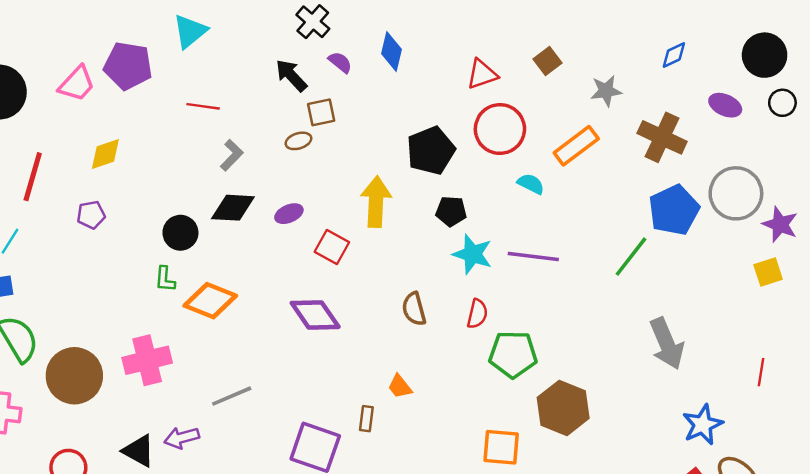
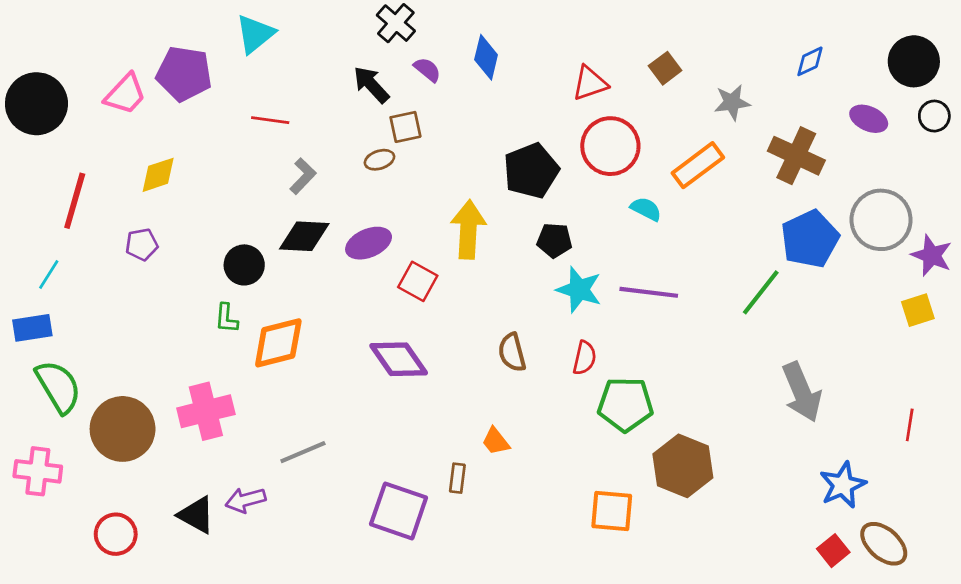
purple ellipse: (289, 214) -> (369, 243), size x1.4
orange diamond: (210, 301) -> (278, 343), turned -36

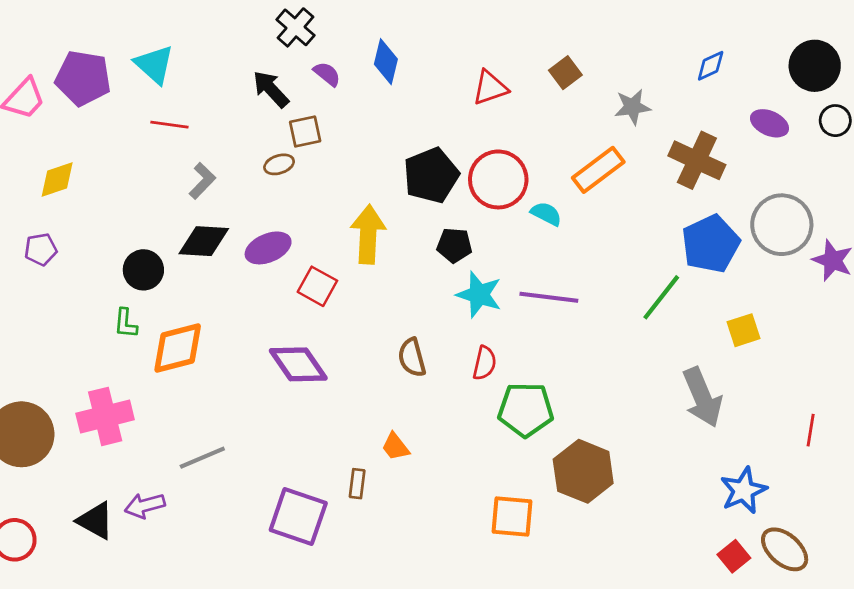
cyan triangle: (255, 34) -> (154, 64), moved, turned -39
red circle: (610, 146) -> (498, 179), moved
yellow square: (918, 310) -> (743, 330), moved

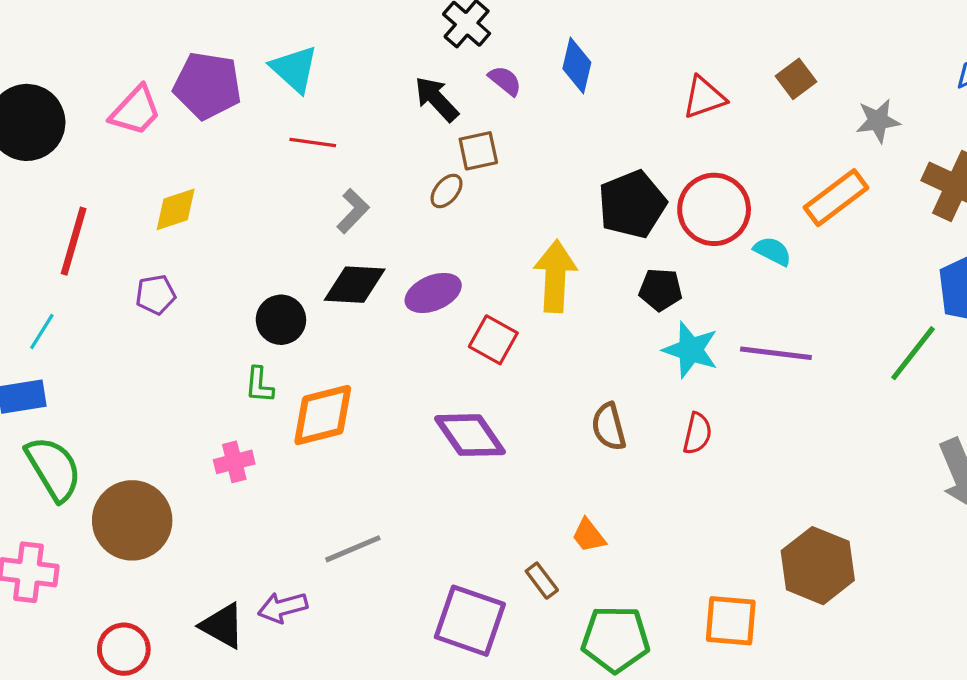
brown ellipse: (279, 164) -> (447, 191), turned -32
green pentagon: (526, 410) -> (615, 639), moved
pink cross: (105, 416) -> (234, 462), moved, size x0.6
brown rectangle: (357, 484) -> (542, 581), turned -44

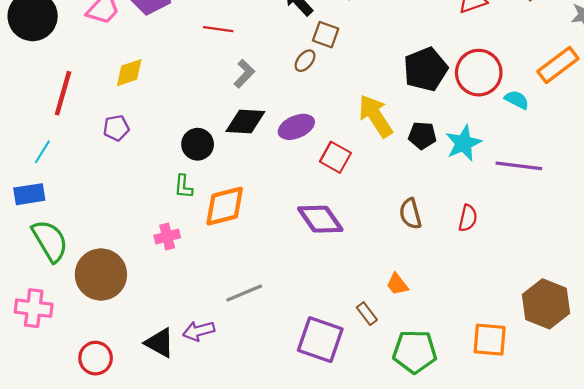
brown square: (478, 151) -> (326, 35), turned 32
yellow arrow: (555, 276) -> (376, 116), turned -36
black pentagon: (661, 290) -> (422, 136), moved
cyan star: (691, 350) -> (464, 143), moved, turned 30

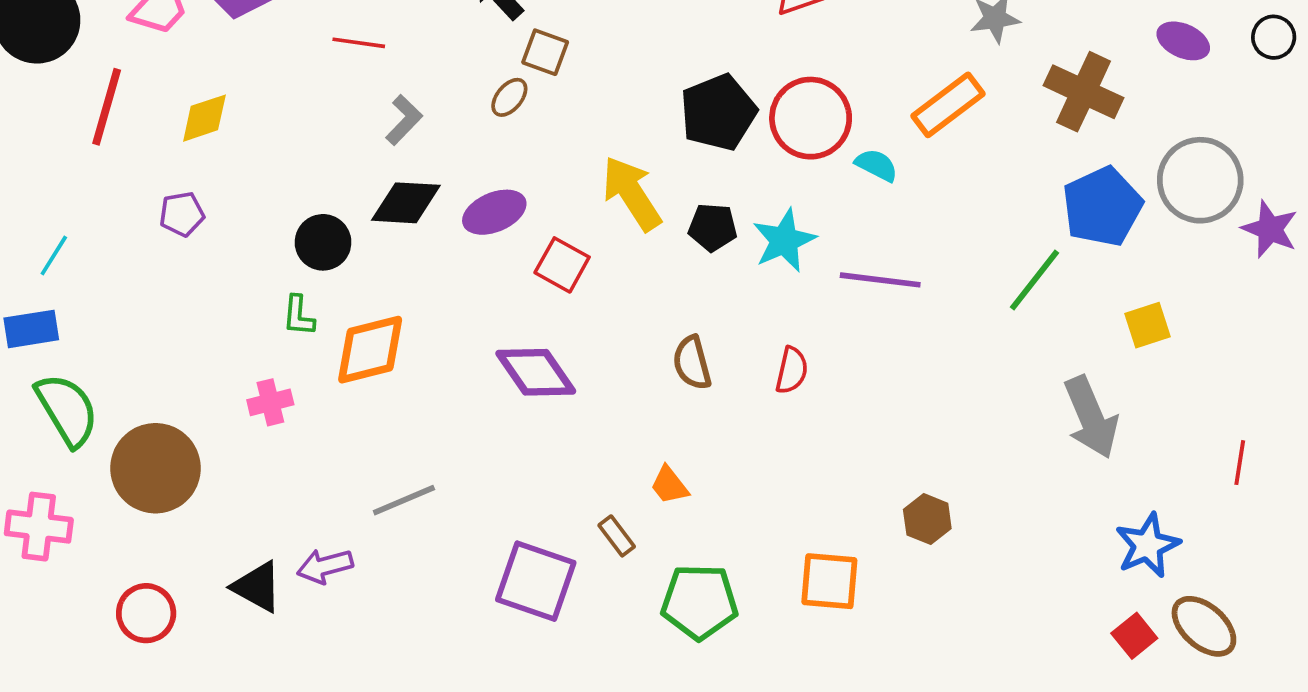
red line: (63, 93) -> (107, 107), moved
brown hexagon: (546, 304) -> (927, 519), size x0.6

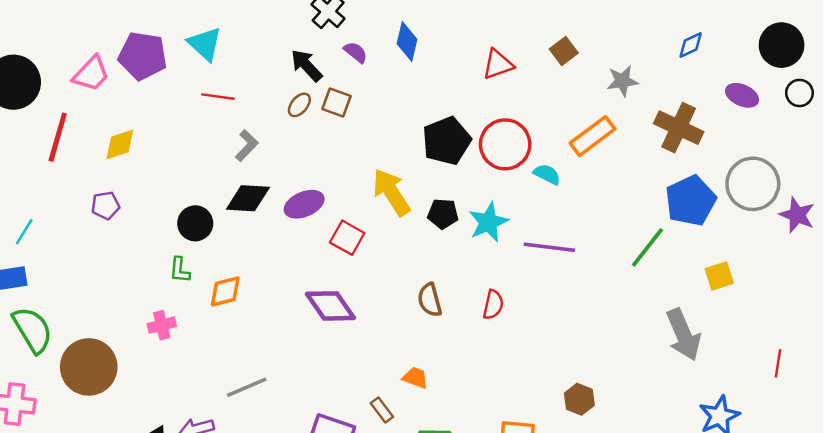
brown ellipse: (509, 97) -> (299, 105), moved
orange diamond: (370, 350) -> (225, 292), size x0.7
orange trapezoid: (669, 485) -> (415, 378), turned 148

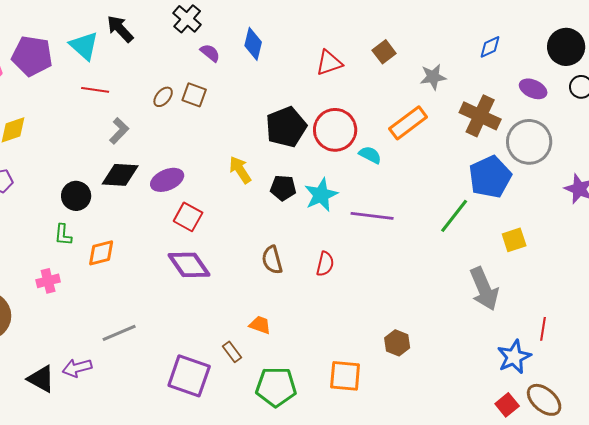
black arrow: (307, 65) -> (120, 29), moved
gray circle: (753, 184) -> (529, 142), moved
yellow arrow: (391, 192) -> (240, 170), size x0.7
red square: (347, 238) -> (188, 217), moved
red line: (778, 363) -> (543, 329), moved

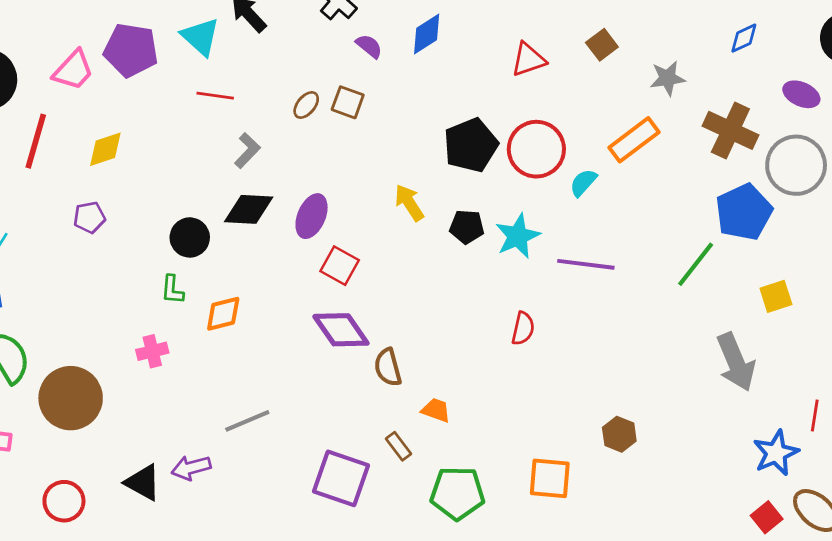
blue diamond: (253, 44) -> (427, 34), turned 44
cyan semicircle: (370, 155) -> (583, 183), turned -75
purple ellipse: (167, 180) -> (312, 216), turned -44
brown semicircle: (272, 260) -> (388, 367), moved

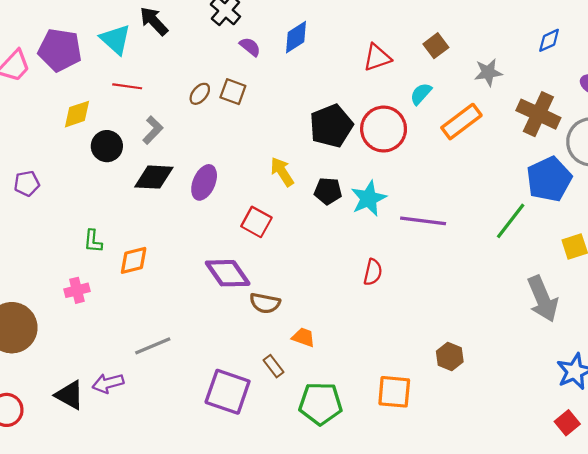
yellow diamond: (105, 149) -> (77, 114), moved
cyan semicircle: (583, 183) -> (421, 94), moved
black circle: (190, 237) -> (107, 146), moved
red square: (340, 266) -> (256, 222), moved
brown semicircle: (388, 367) -> (265, 303), turned -64

